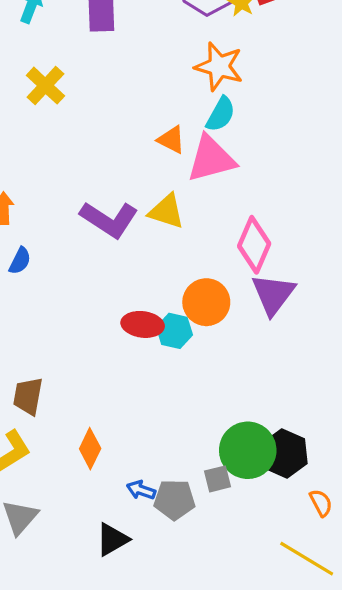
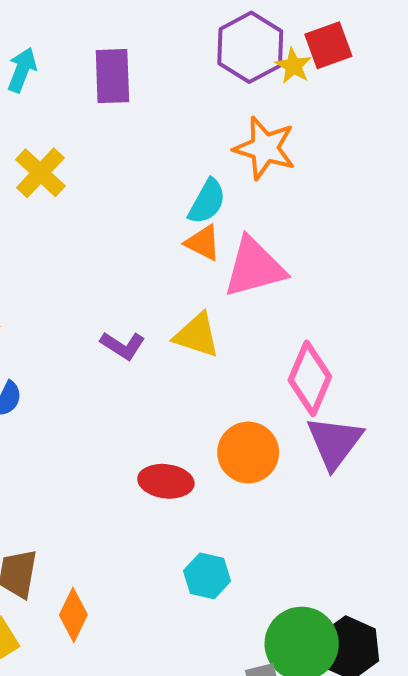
cyan semicircle: (221, 114) -> (207, 202), moved
purple L-shape: (109, 219) -> (123, 346), size x0.6
cyan hexagon: (174, 331) -> (207, 576), moved
orange diamond: (90, 449) -> (73, 615), moved

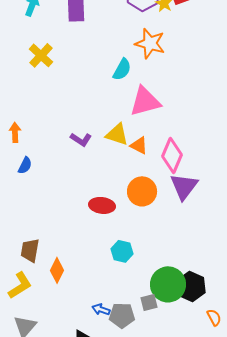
orange triangle: (203, 243) -> (139, 145), moved

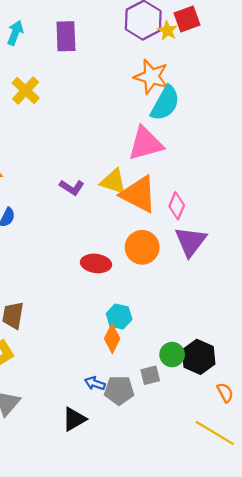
cyan semicircle: (122, 69) -> (165, 103), moved, size x1.4
orange triangle: (139, 145) -> (139, 194), size x1.8
pink diamond: (172, 155) -> (177, 206), size x0.7
orange diamond: (57, 270) -> (112, 338), moved
green circle: (168, 284) -> (172, 355), size x0.6

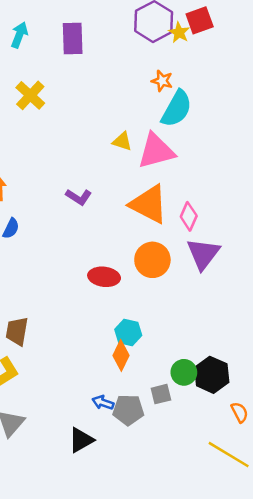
orange star: (151, 77) -> (162, 81), size x0.6
yellow triangle: (113, 182) -> (122, 141), moved, size x0.7

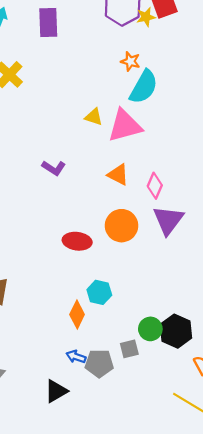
yellow star: (179, 32) -> (146, 17), turned 30
orange triangle: (149, 204) -> (118, 175), size x0.6
orange diamond: (121, 355) -> (77, 314), moved

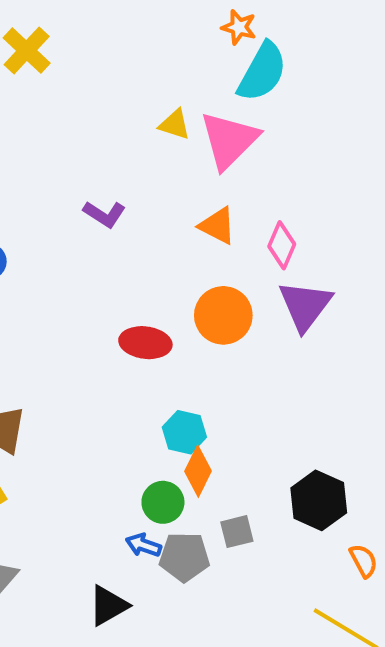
pink triangle: (125, 126) -> (229, 140), turned -30
orange diamond: (77, 314) -> (198, 471), moved
green circle: (150, 329) -> (163, 502), moved

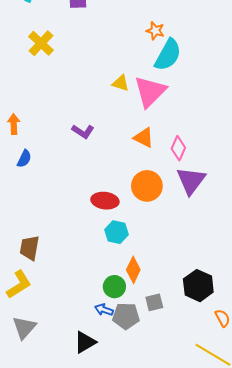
cyan hexagon: (184, 432) -> (117, 232), moved

